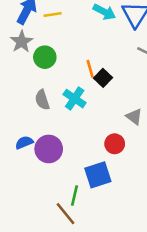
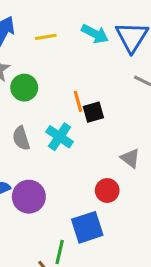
yellow line: (53, 14) -> (46, 37), moved
black square: (103, 78) -> (93, 112), turned 30

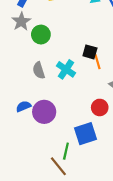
orange line: (78, 101) -> (98, 62), moved
black square: (93, 112) -> (90, 52), turned 32

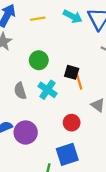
green circle: (41, 35) -> (39, 60), moved
red circle: (100, 107) -> (72, 123), moved

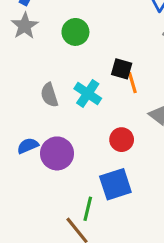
green circle: (39, 60) -> (75, 32), moved

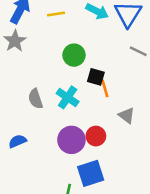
green circle: (75, 32) -> (74, 55), moved
purple circle: (57, 153) -> (71, 140), moved

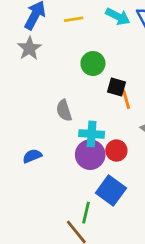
cyan cross: (68, 97) -> (92, 134), moved, turned -30
gray semicircle: (35, 99) -> (64, 110), moved
blue square: (91, 173) -> (111, 191), turned -36

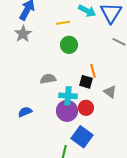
yellow line: (74, 19) -> (63, 23), moved
black square: (116, 87) -> (86, 82), moved
gray semicircle: (64, 110) -> (48, 79), turned 98

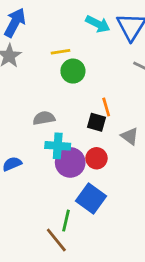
yellow line: (63, 23) -> (60, 52), moved
cyan cross: (68, 96) -> (58, 146), moved

